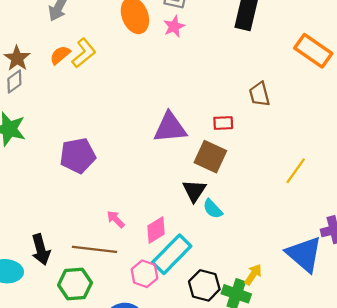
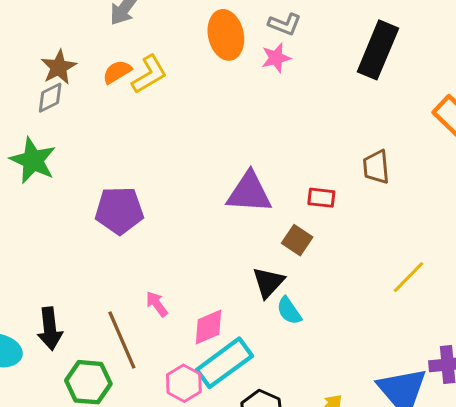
brown square: (210, 157) -> (297, 240), size x0.7
brown line: (94, 249) -> (122, 340), turned 51

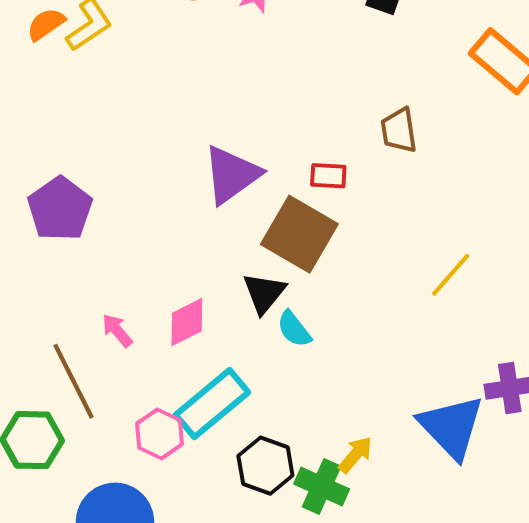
purple triangle: (249, 193) -> (232, 175), turned -36
purple pentagon: (119, 211) -> (60, 209), turned -30
brown square: (297, 240) -> (299, 234), size x1.8
pink diamond: (208, 327) -> (187, 322), moved

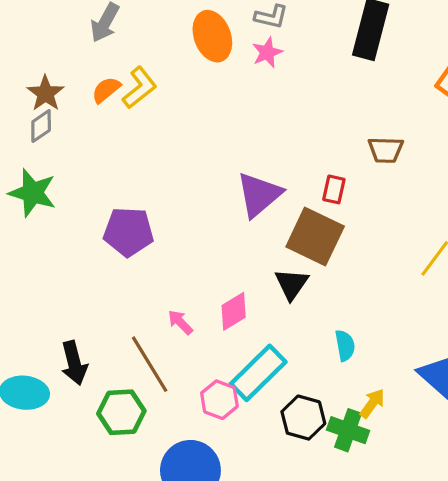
brown trapezoid: (399, 130) -> (386, 150), turned -75
red rectangle: (328, 176) -> (334, 189), turned -76
purple pentagon: (60, 209) -> (128, 232), turned -30
cyan semicircle: (294, 329) -> (345, 345), moved, turned -148

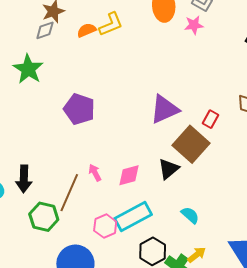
orange semicircle: (106, 90) -> (87, 30), moved
cyan semicircle: (345, 345) -> (190, 215), turned -54
brown line: (150, 364) -> (69, 193), turned 39

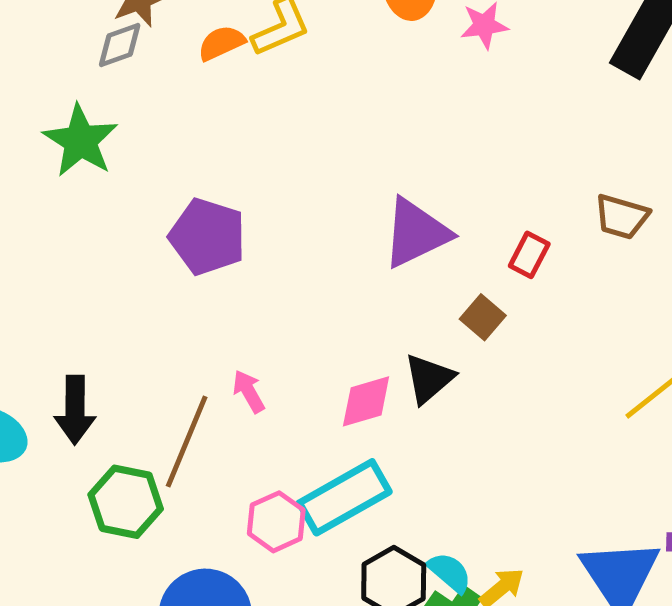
brown square: (191, 144) -> (483, 317), size x0.5
pink diamond: (129, 175) -> (366, 401), moved
cyan semicircle: (190, 215) -> (450, 572), moved

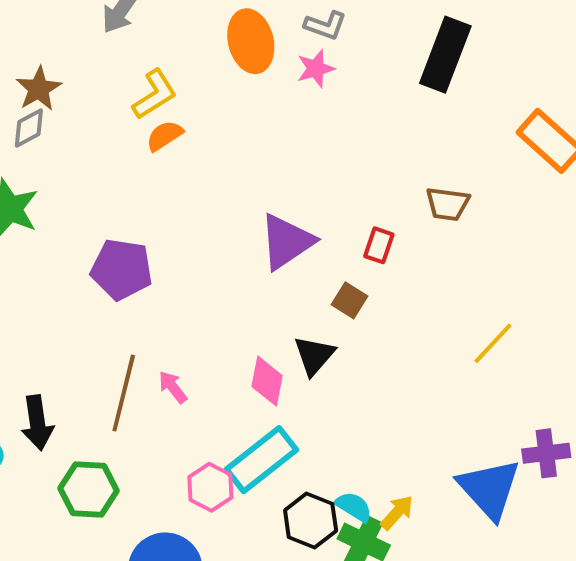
orange semicircle: (221, 43) -> (164, 136), moved
pink diamond: (366, 401) -> (267, 381), turned -54
brown line: (187, 442) -> (124, 393), moved

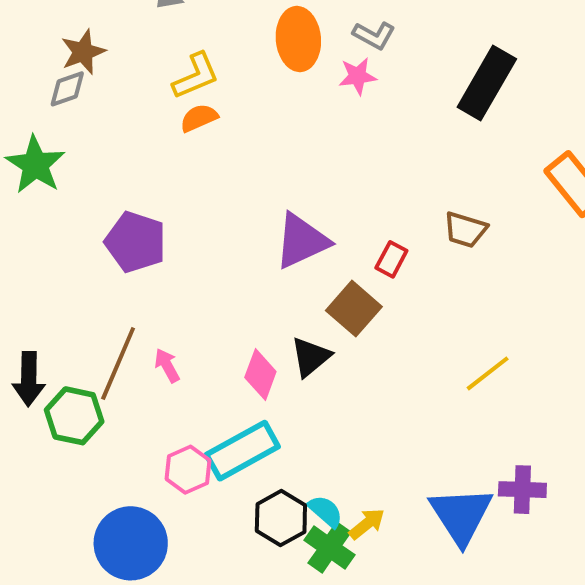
brown square: (349, 300) -> (354, 309), size x1.5
green hexagon: (88, 489) -> (74, 416), moved

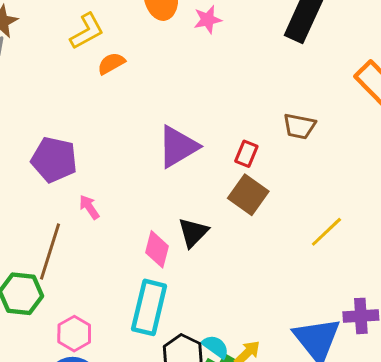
orange semicircle: (199, 118) -> (111, 63), moved
brown square: (354, 309) -> (248, 195), moved
pink arrow: (167, 366) -> (89, 207), moved
cyan rectangle: (242, 451) -> (149, 307), turned -42
pink hexagon: (188, 470) -> (74, 334), moved

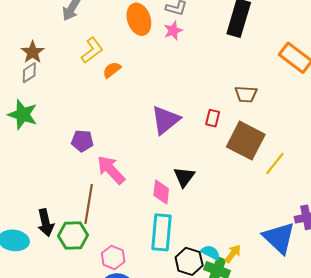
purple pentagon: (54, 160) -> (82, 141), size x0.7
brown square: (248, 195) -> (246, 141), moved, size x1.4
pink arrow: (89, 207) -> (111, 170), size x1.8

